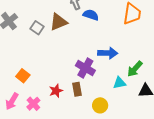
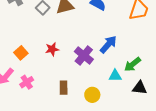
blue arrow: (108, 53) -> (108, 44), turned -60
brown rectangle: (77, 89) -> (64, 88), moved
red star: (56, 91) -> (52, 49), moved

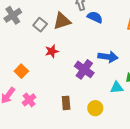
blue arrow: (108, 44) -> (108, 57), turned 60
red star: (52, 49) -> (52, 51), moved

